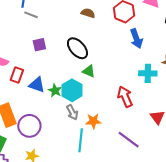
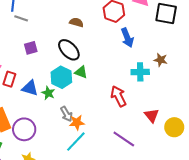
brown semicircle: (88, 13) -> (76, 22), moved
cyan hexagon: (72, 90) -> (61, 77), moved
orange star: (93, 121) -> (77, 122), moved
cyan line: (81, 140) -> (76, 142), turned 40

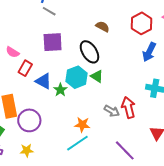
blue arrow: (127, 38) -> (149, 52), turned 36
purple square: (31, 48) -> (53, 42), size x1.5
gray arrow: (66, 114) -> (112, 111), moved, turned -42

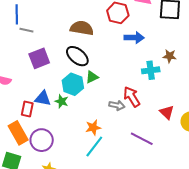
brown semicircle: (103, 27) -> (82, 28), size x1.6
blue arrow: (149, 52) -> (134, 38), turned -96
red rectangle: (25, 68) -> (27, 109), moved
green triangle: (97, 76) -> (92, 77), turned -40

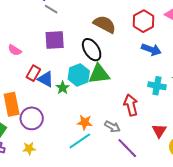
green triangle: (92, 77) -> (99, 74), size x1.6
gray arrow: (117, 105) -> (112, 127), moved
red rectangle: (27, 109) -> (33, 73), moved

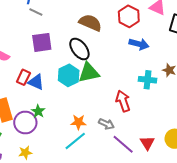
green star: (63, 88) -> (38, 111), moved
red triangle: (159, 131) -> (147, 143), moved

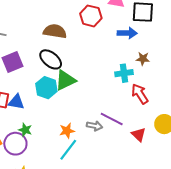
blue arrow: (139, 44) -> (127, 33), moved
red arrow: (123, 101) -> (140, 94), moved
purple line: (123, 144) -> (112, 119), moved

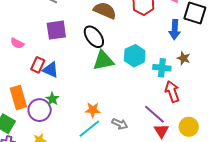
blue arrow: (127, 33) -> (175, 30), turned 78
cyan hexagon: (46, 88) -> (135, 56), moved
purple line: (112, 119) -> (155, 114), moved
gray arrow: (95, 126) -> (120, 124), moved

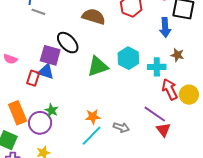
purple square: (56, 30) -> (50, 55), moved, turned 30
black ellipse: (94, 37) -> (68, 43), moved
blue triangle: (50, 70) -> (46, 72), moved
yellow circle: (189, 127) -> (189, 95), moved

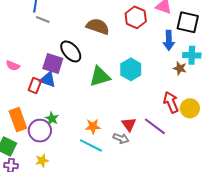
cyan cross: (157, 67) -> (192, 55), moved
red triangle: (163, 130) -> (129, 124), moved
cyan line: (92, 136) -> (91, 145), turned 70

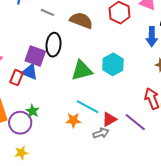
gray line: (43, 20) -> (47, 12), moved
black ellipse: (71, 51) -> (54, 45), turned 45
red triangle: (129, 124) -> (109, 119), turned 35
gray arrow: (121, 138) -> (101, 133), turned -42
cyan line: (91, 145) -> (88, 107), moved

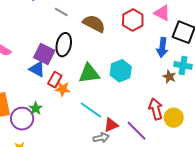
red rectangle: (17, 78) -> (55, 80), moved
orange star: (73, 120) -> (63, 89), moved

